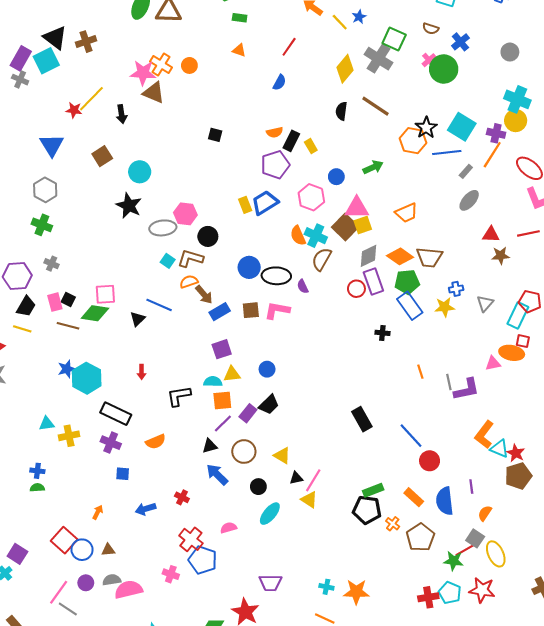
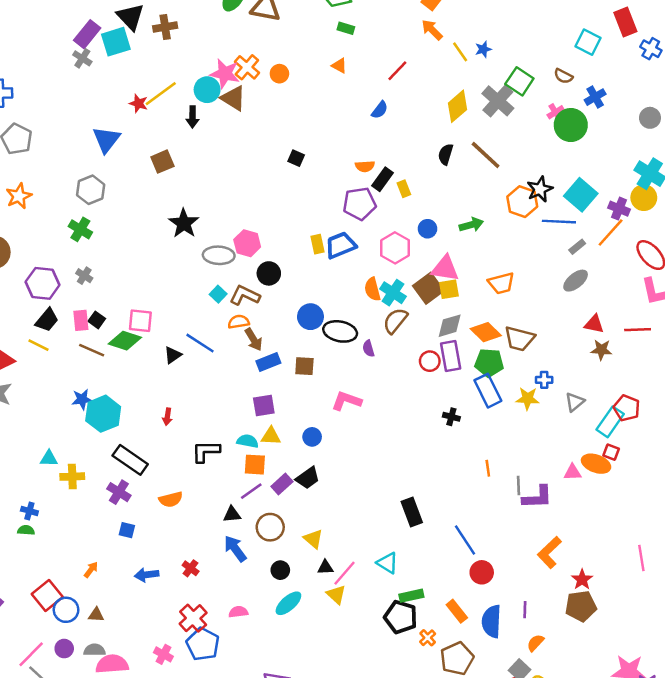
cyan circle: (140, 172) -> (207, 90), moved
pink L-shape: (277, 310) -> (347, 401), moved
cyan triangle: (499, 449) -> (387, 563), moved

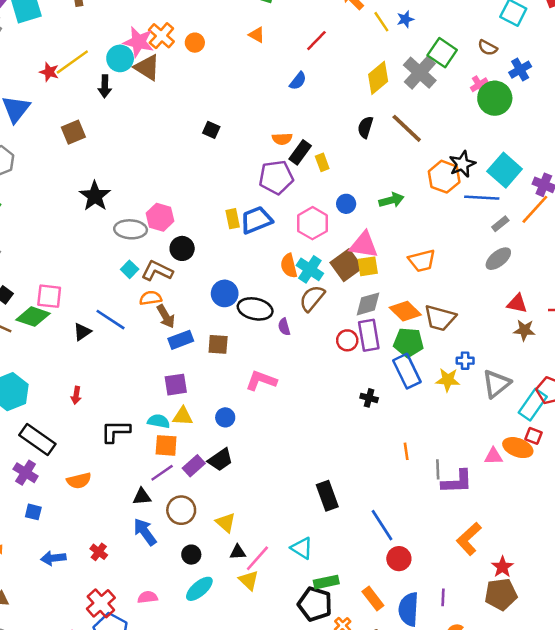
gray triangle: (575, 402) -> (496, 384), size x1.4

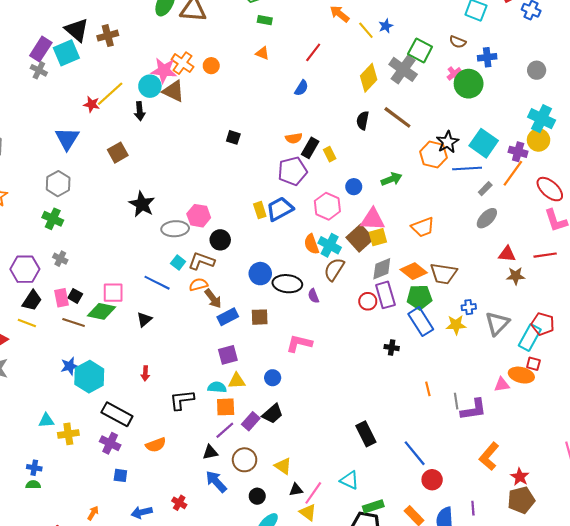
blue cross: (520, 70) -> (487, 57), turned 30
blue line: (110, 320) -> (157, 283), moved

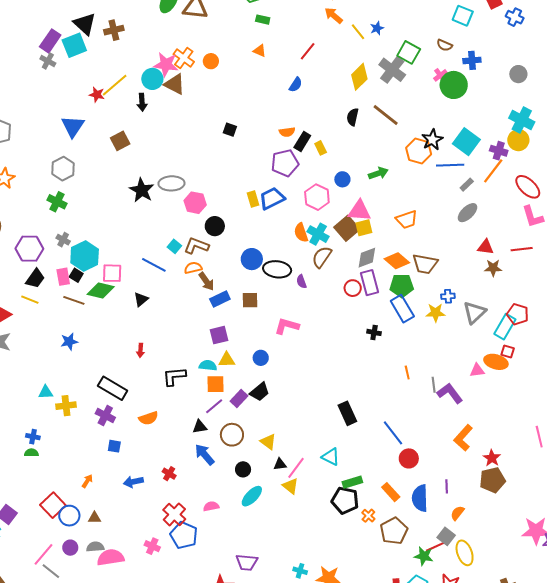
gray ellipse: (175, 229) -> (171, 183), moved
cyan hexagon: (89, 377) -> (85, 256), moved
purple L-shape: (474, 410) -> (450, 393), turned -120

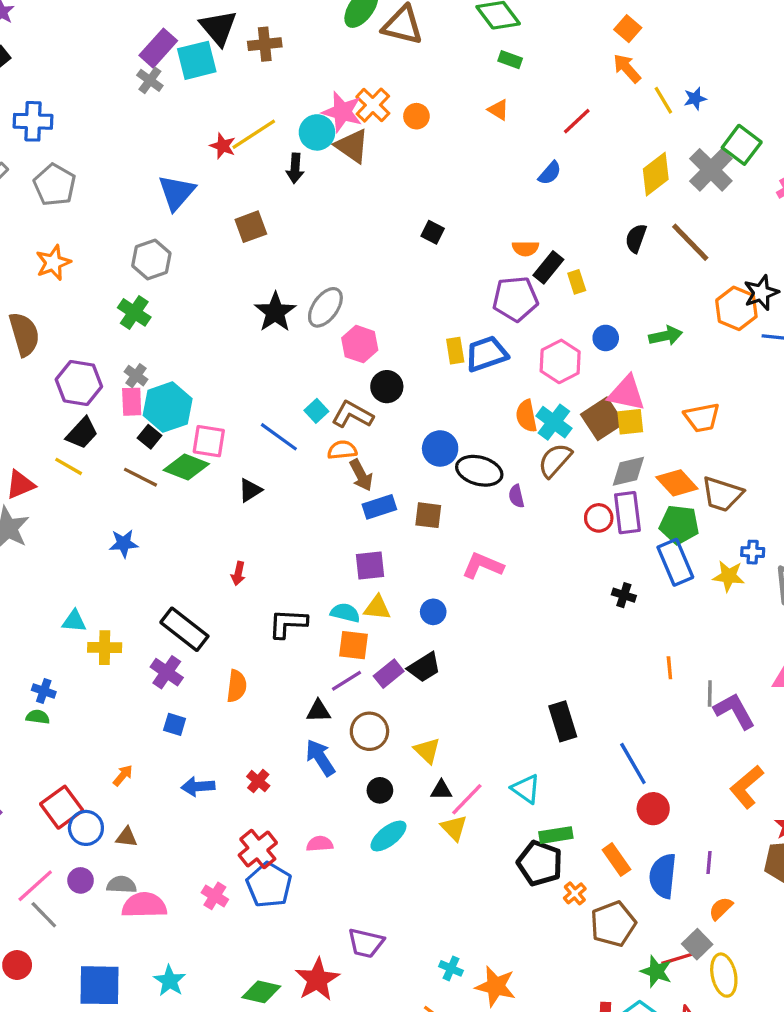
gray ellipse: (171, 183) -> (325, 307), turned -60
pink rectangle: (63, 277) -> (132, 402), moved
orange semicircle: (148, 418) -> (237, 686), turned -72

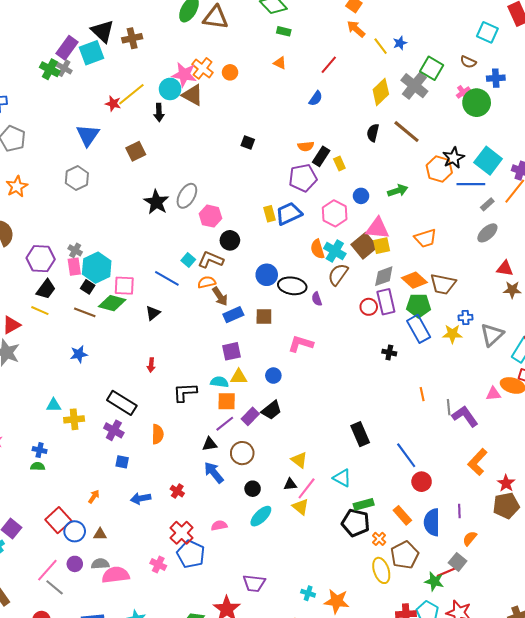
green cross: (134, 312) -> (50, 69), moved
yellow triangle: (427, 750) -> (299, 460), moved
yellow ellipse: (724, 975) -> (381, 570), moved

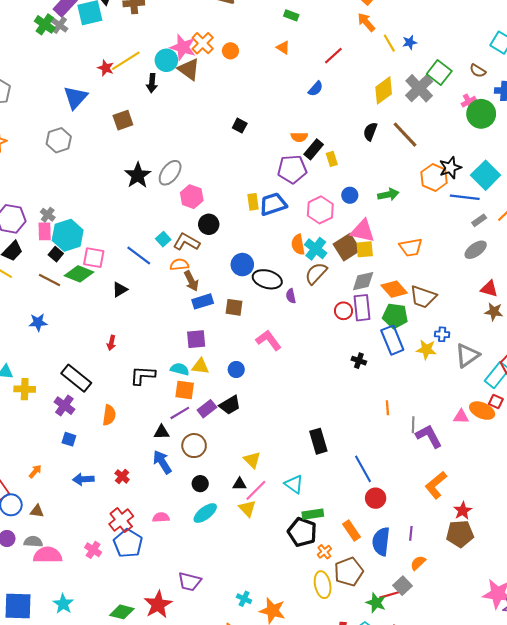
pink L-shape: (301, 344) -> (268, 340), turned 30

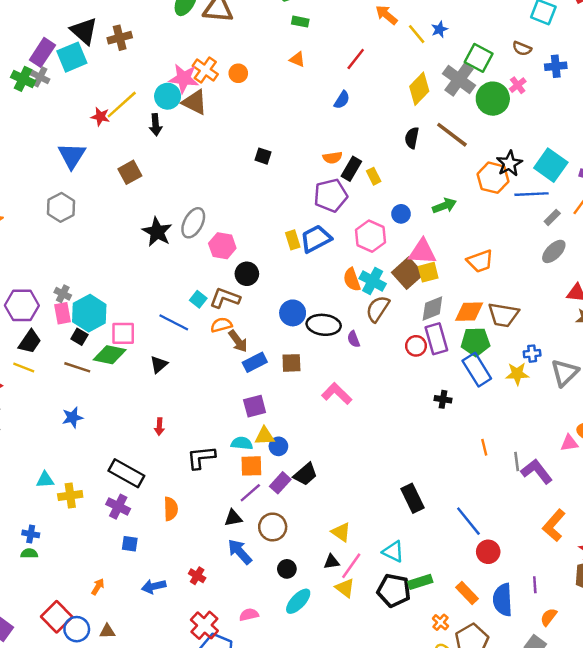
green circle: (481, 114) -> (493, 99), moved
orange diamond: (394, 289) -> (469, 312), turned -40
blue circle: (236, 369) -> (278, 446), moved
black pentagon: (302, 532) -> (394, 590), moved

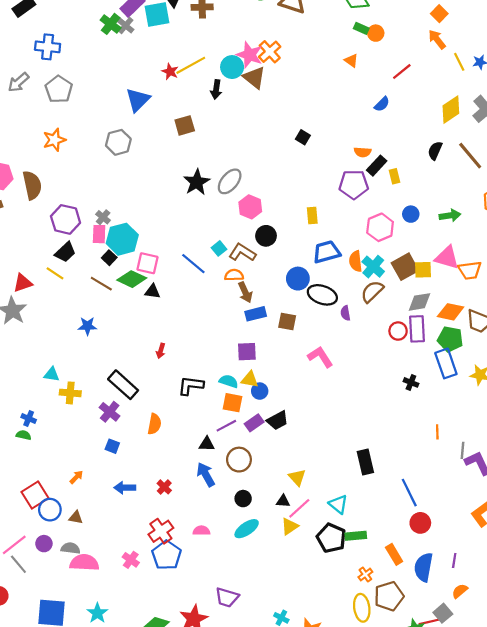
orange circle: (238, 73) -> (376, 33), moved
blue trapezoid: (316, 239) -> (327, 252), moved
pink triangle: (422, 252) -> (447, 258), moved
black triangle: (159, 365) -> (152, 291), moved, turned 35
yellow triangle: (345, 588) -> (290, 526), turned 36

